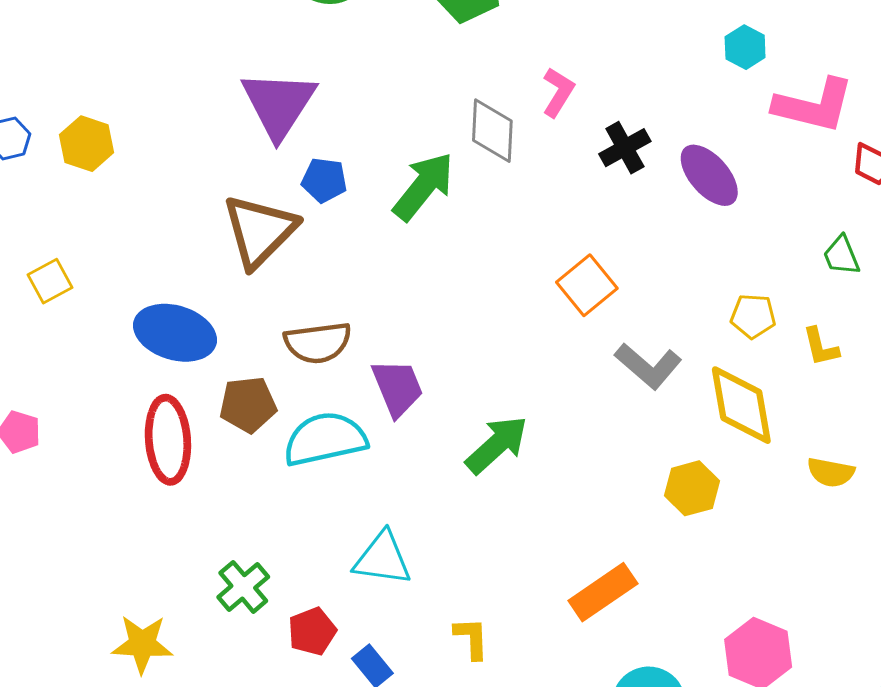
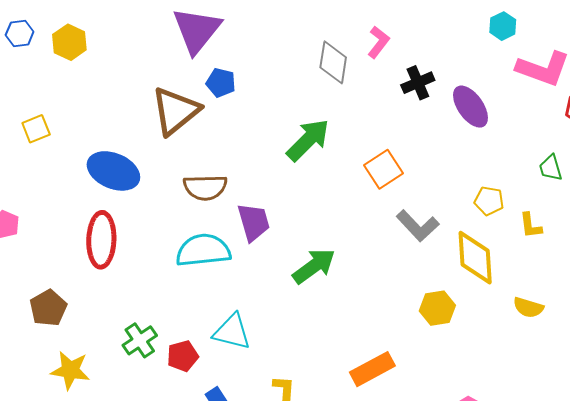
green arrow: (423, 186) -> (308, 140), moved
brown pentagon: (248, 405) -> (48, 308), moved, turned -30
red pentagon: (312, 631) -> (183, 356), moved

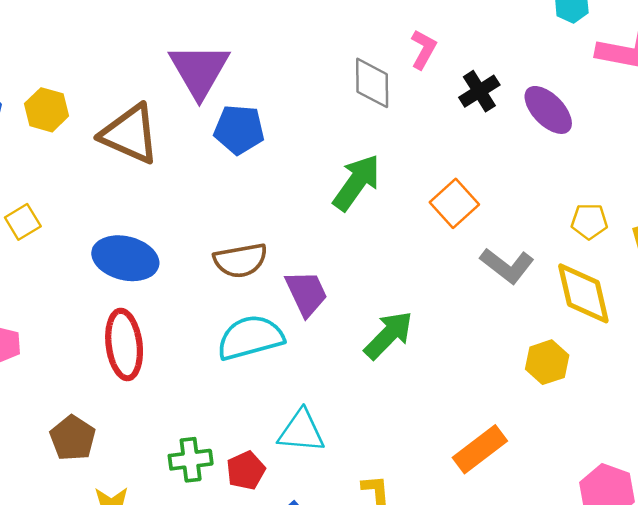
blue pentagon: (221, 83) -> (239, 130), size x1.4
brown triangle: (175, 111) -> (130, 134), moved, turned -48
green cross: (140, 340) -> (191, 460), turned 36

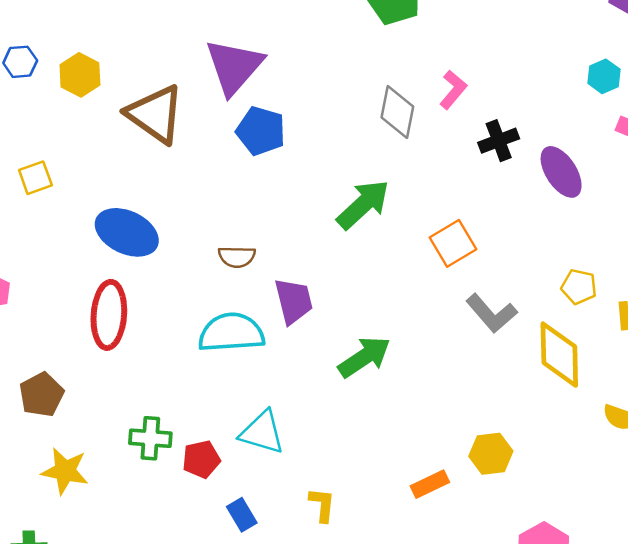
brown semicircle: (240, 260) -> (237, 257), size x0.7
yellow hexagon: (547, 362) -> (491, 454), moved
orange rectangle: (480, 449) -> (430, 484), size x0.7

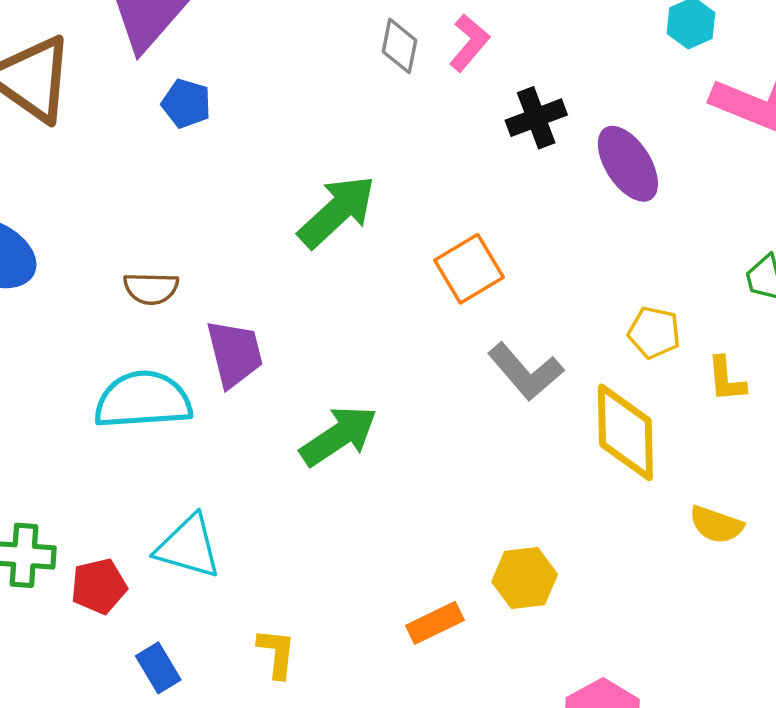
gray diamond: (397, 112) -> (400, 46), moved, size x0.7
blue pentagon: (261, 131) -> (186, 103), size x0.7

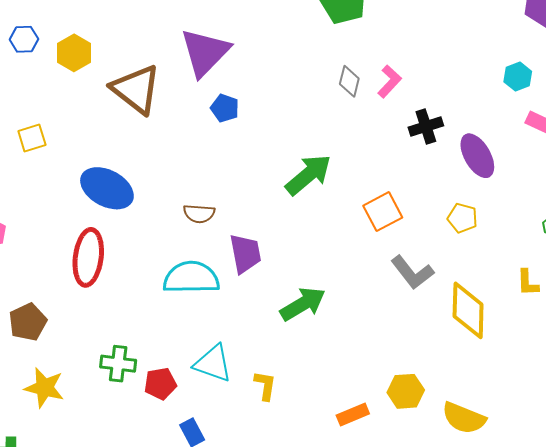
yellow pentagon: (654, 333) -> (462, 218), moved
yellow semicircle: (716, 525) -> (464, 418), moved, size x1.4
yellow L-shape: (277, 653) -> (265, 386), moved

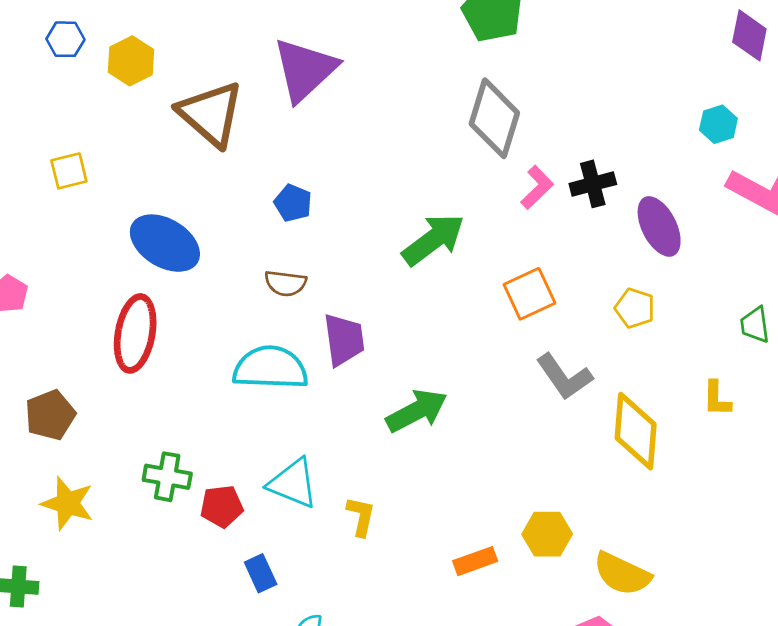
gray diamond: (349, 81) -> (494, 118), size x1.8
pink L-shape: (389, 81) -> (537, 187), moved
blue pentagon: (225, 108) -> (293, 203), moved

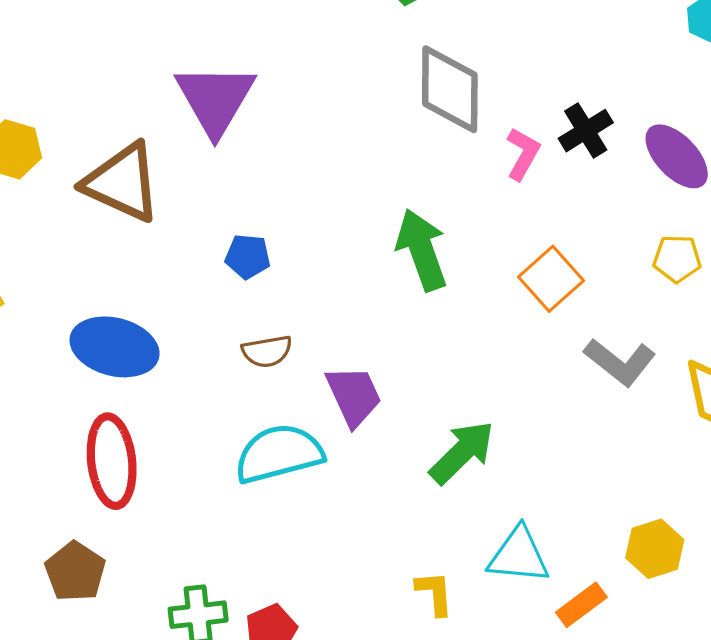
green arrow: (433, 240) -> (422, 250), turned -56
brown pentagon: (50, 415) -> (75, 572), moved
cyan triangle: (293, 483) -> (519, 555), moved

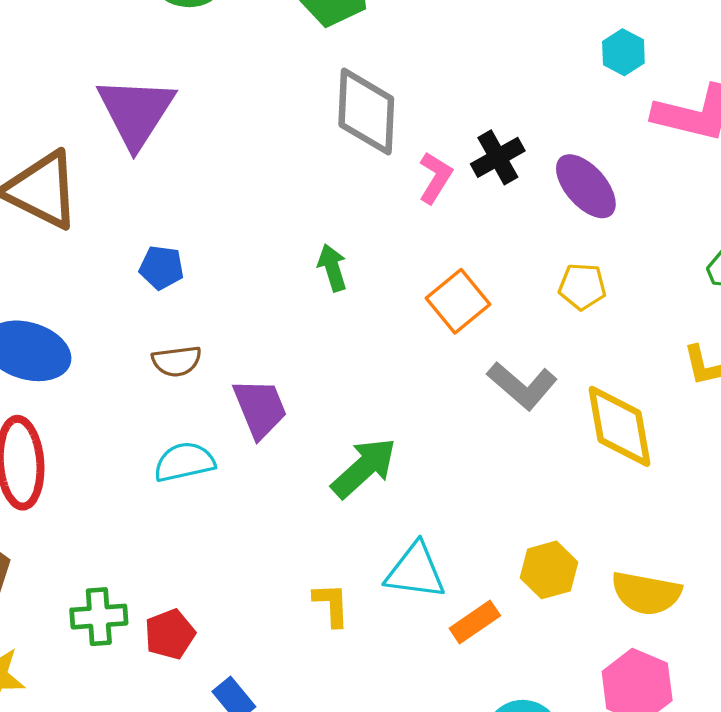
green arrow: (422, 250) -> (332, 268), size x0.6
cyan semicircle: (279, 454) -> (184, 462), size x0.7

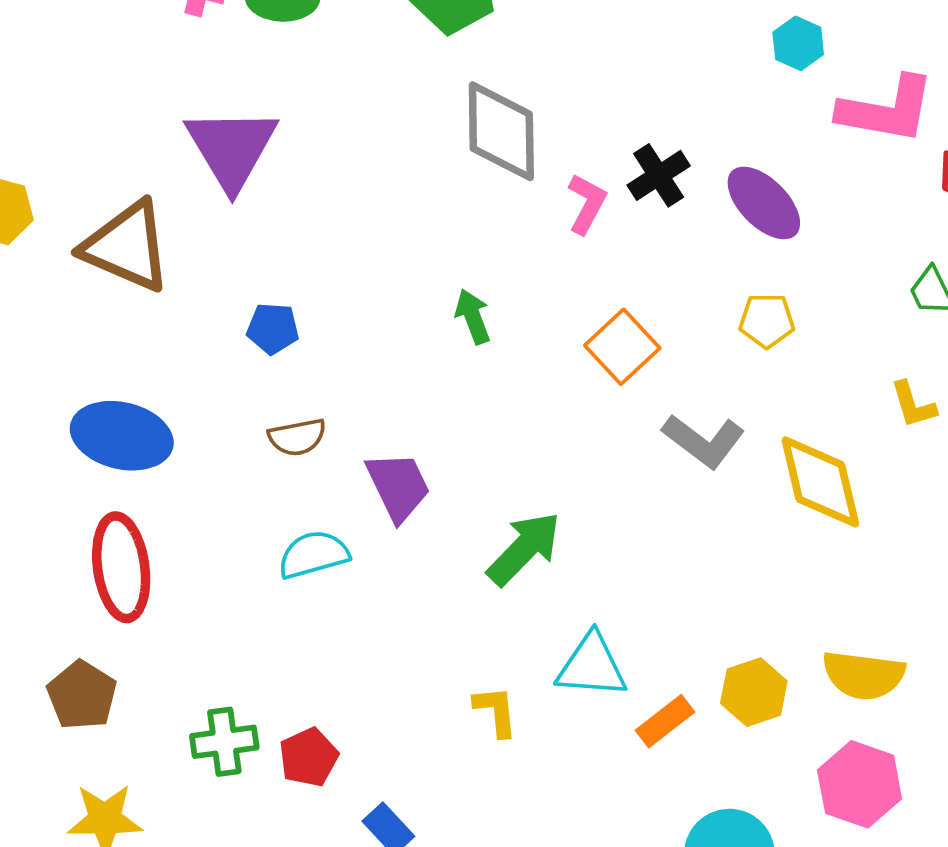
yellow hexagon: (549, 570) -> (754, 692), moved

